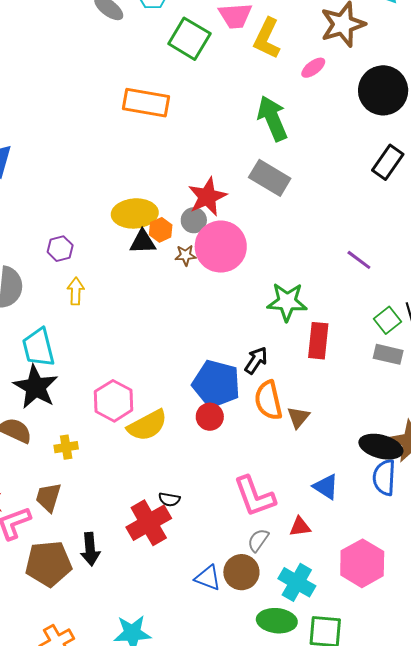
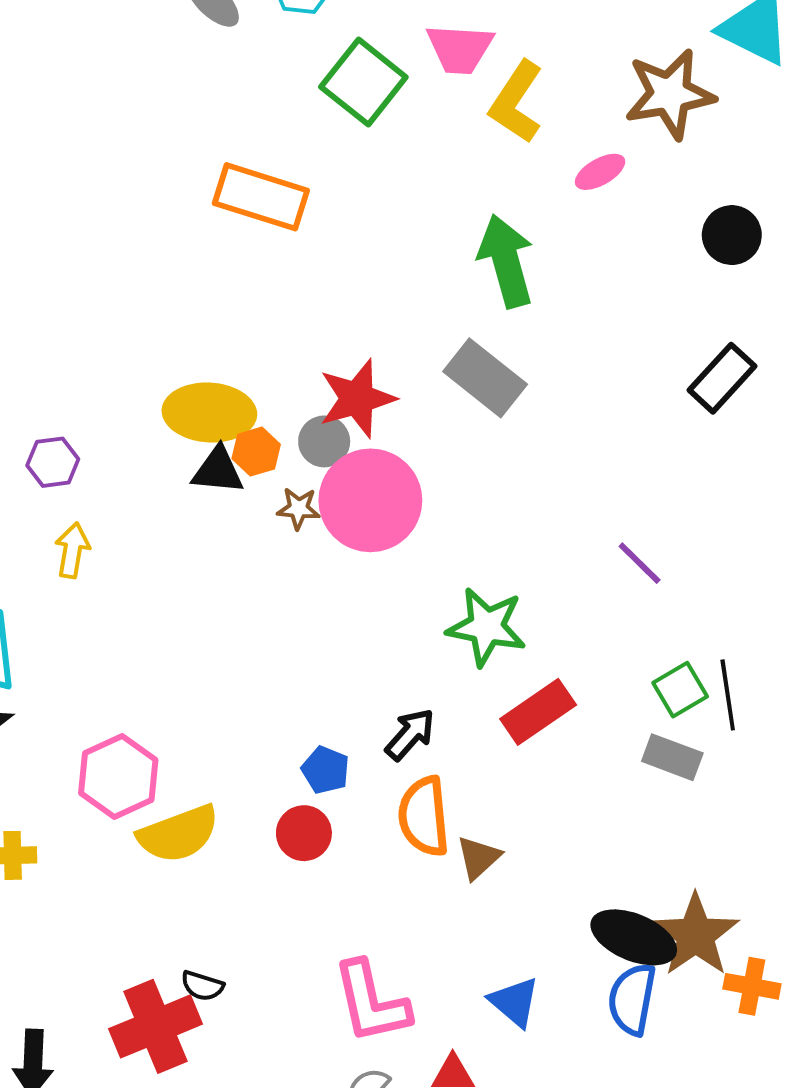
black circle: (383, 90) -> (732, 235), size x0.6
red rectangle: (318, 341) -> (538, 712), turned 42
blue pentagon: (216, 384) -> (325, 770), size x0.5

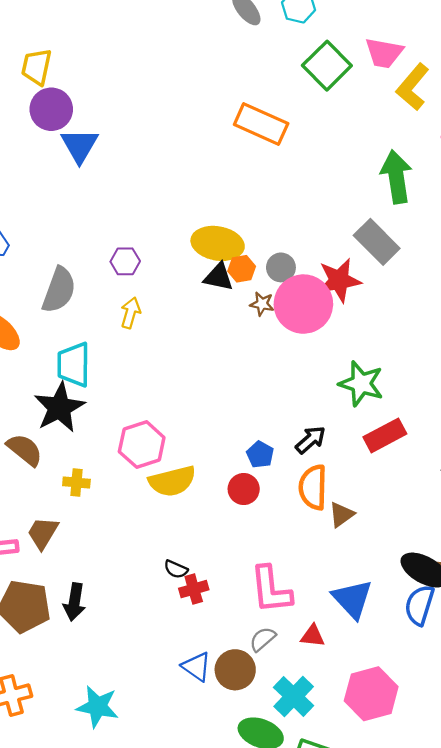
red star: (357, 398) -> (339, 280), moved
blue triangle: (515, 1002) -> (352, 599), size x1.4
red cross: (155, 1026) -> (194, 589), moved, size x0.6

